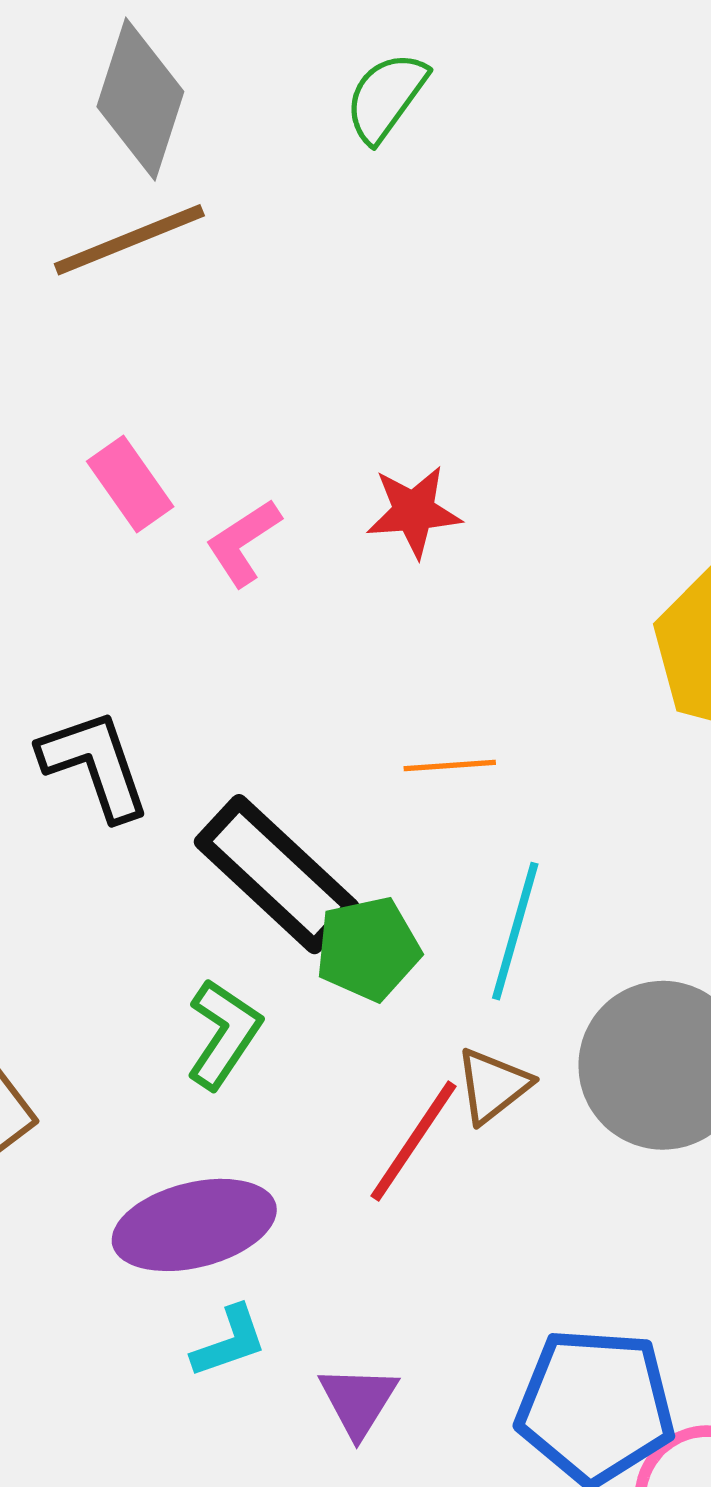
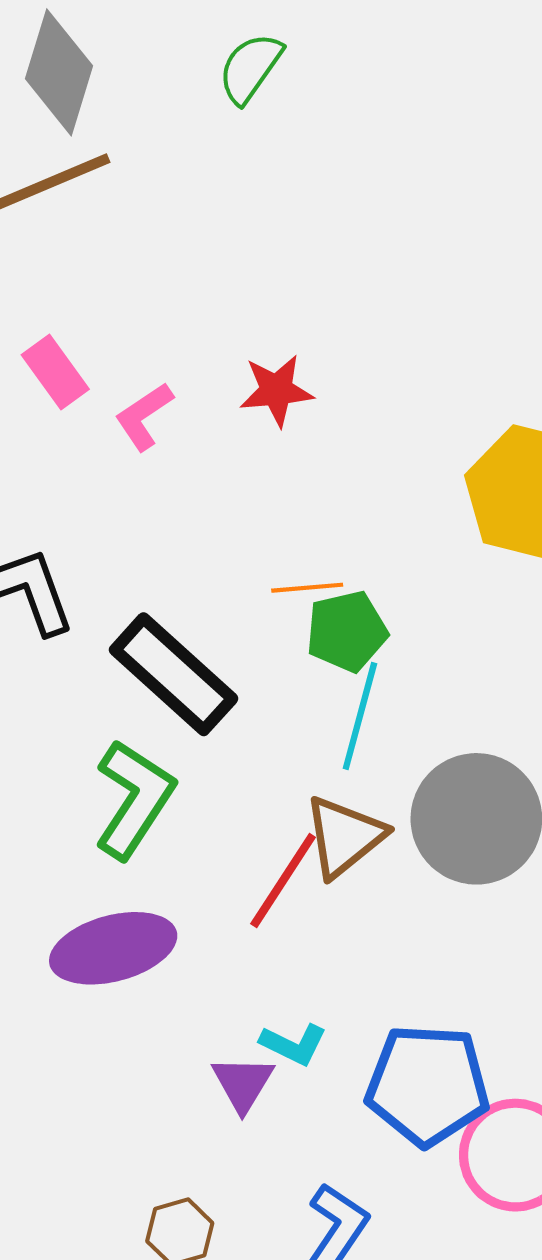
green pentagon: (368, 949) -> (347, 631), moved
green L-shape: (224, 1034) -> (134, 799), size x1.4
brown triangle: (493, 1086) -> (344, 837), size x1.4
cyan L-shape: (229, 1342) -> (293, 1044), moved, turned 46

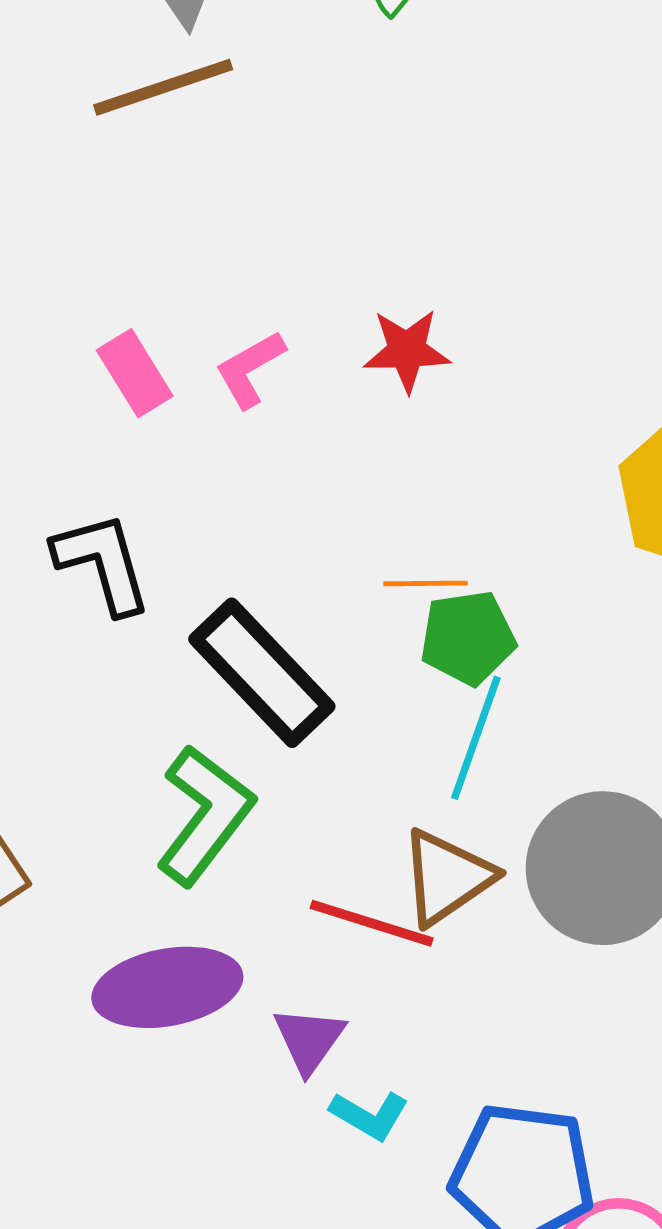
pink rectangle: (55, 372) -> (135, 373), moved
red line: (283, 881) -> (372, 923), turned 70
purple triangle: (243, 1083) -> (309, 1040), moved

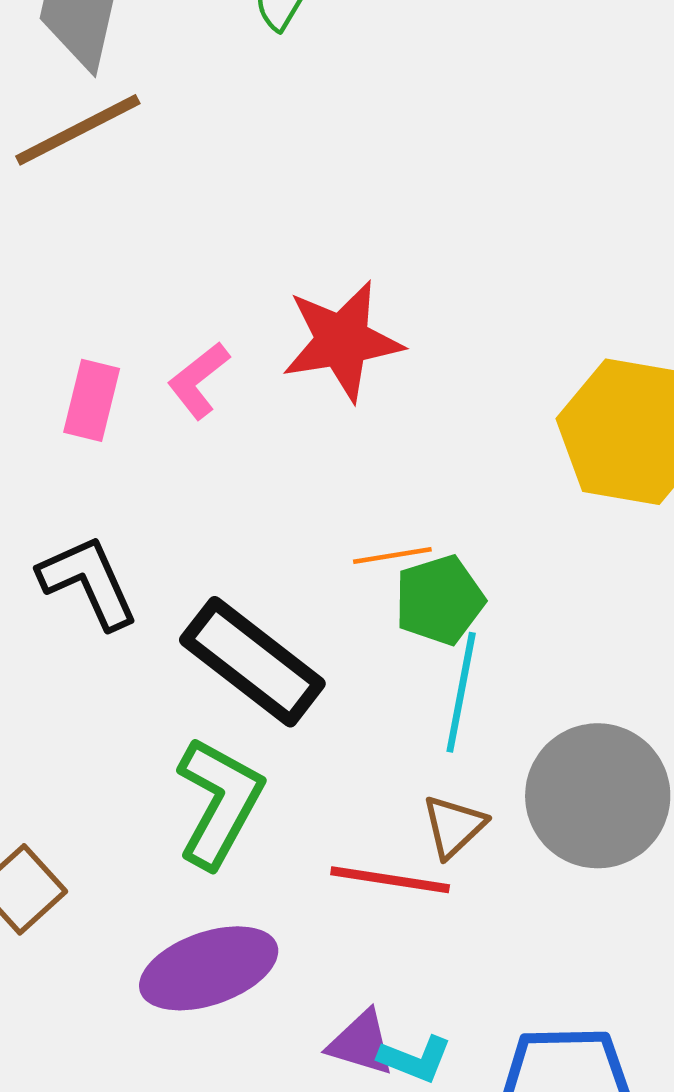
red star: (407, 350) -> (342, 341), size x1.5
pink rectangle: (135, 373) -> (92, 400), turned 54
brown triangle: (447, 877) -> (454, 826), size x0.7
purple triangle: (309, 1040) -> (361, 1043), moved, turned -40

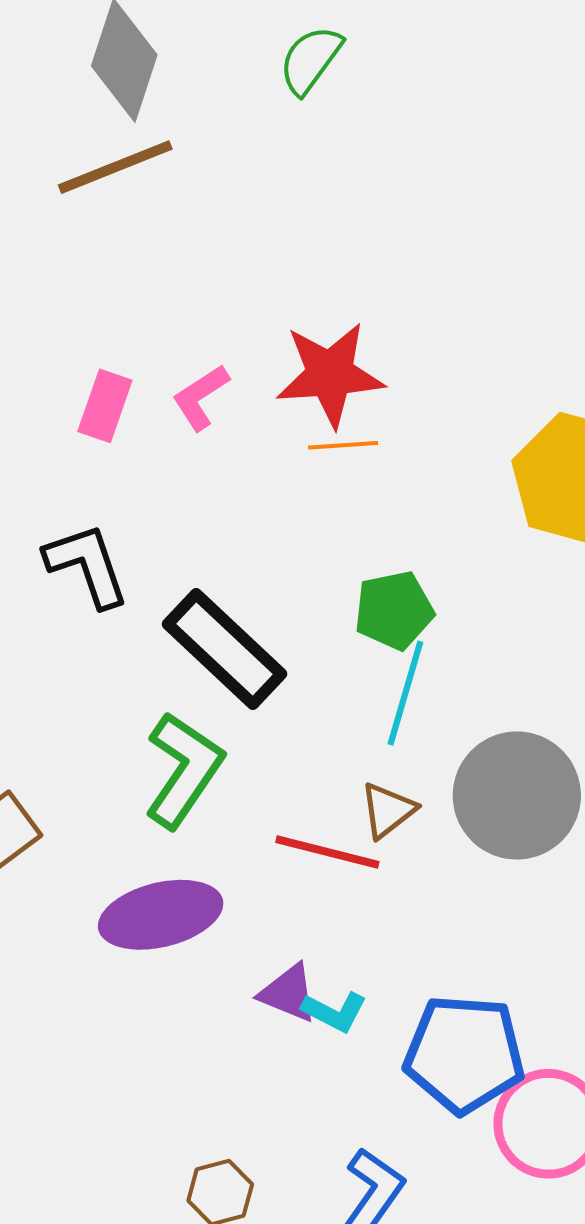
orange line: (392, 555) -> (343, 445), moved

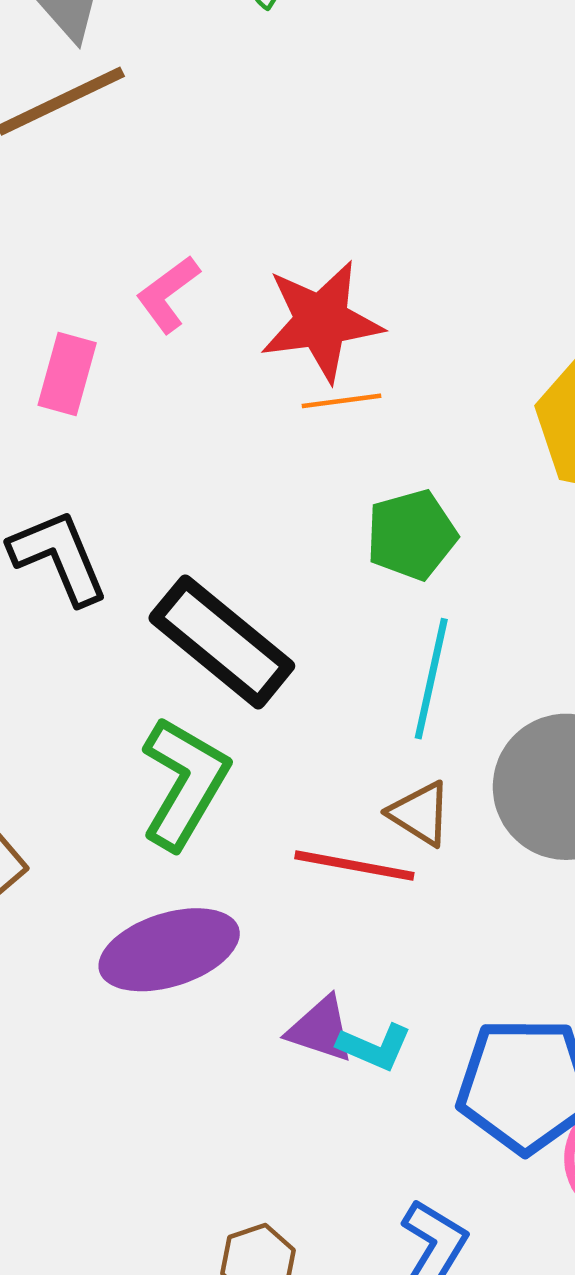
pink L-shape: (201, 397) -> (168, 294), moved
green pentagon: (394, 610) -> (411, 535), moved
brown triangle: (388, 810) -> (420, 813), turned -46

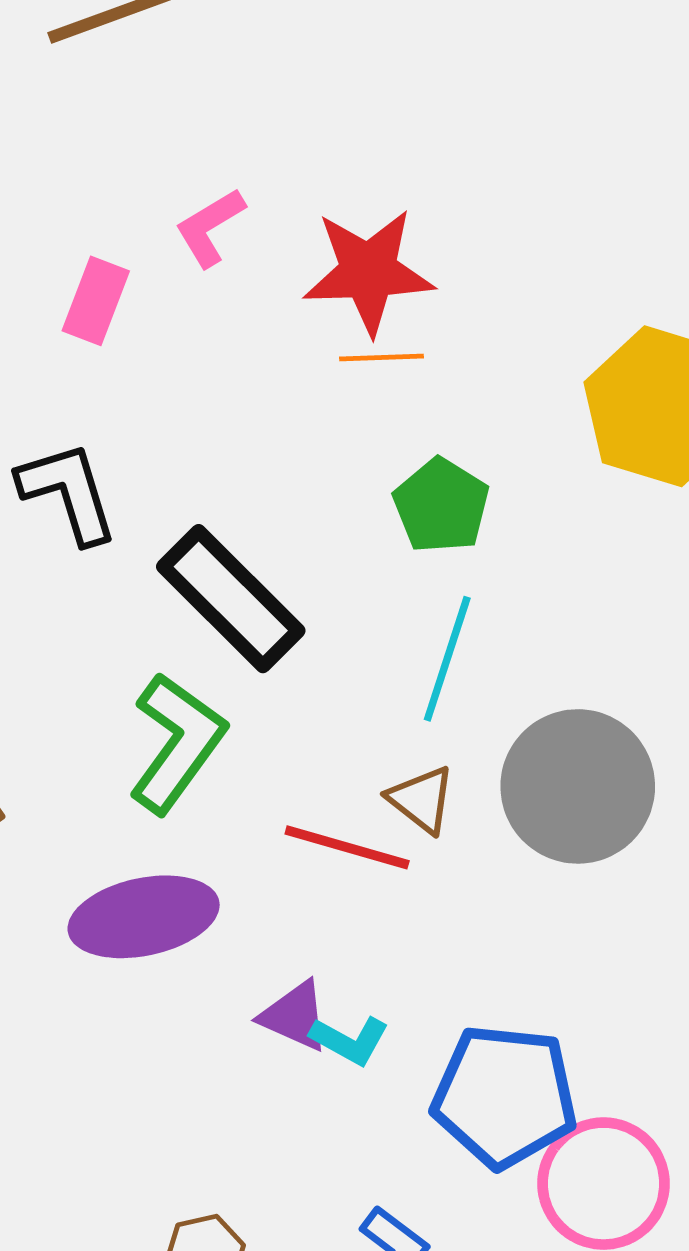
green pentagon: (411, 535) -> (441, 506), turned -30

